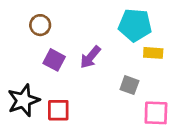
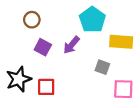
cyan pentagon: (135, 25) -> (92, 20), moved, turned 30
yellow rectangle: (153, 53) -> (121, 42), size x1.5

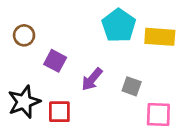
brown circle: (32, 20) -> (24, 35), moved
yellow rectangle: (121, 42) -> (160, 37), moved
purple arrow: (71, 45) -> (92, 79), moved

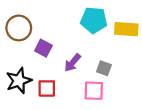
cyan pentagon: (119, 25) -> (94, 20), turned -30
brown circle: (24, 35) -> (19, 28), size x1.5
pink square: (158, 115) -> (94, 91), moved

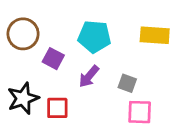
cyan pentagon: (94, 20) -> (94, 37), moved
pink square: (94, 91) -> (140, 112), moved

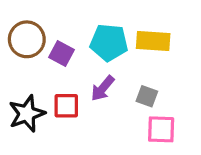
yellow rectangle: (155, 35) -> (153, 41), moved
purple square: (53, 59) -> (62, 54), moved
red square: (57, 108) -> (66, 106), moved

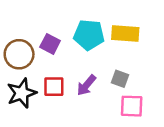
brown circle: (27, 39) -> (19, 54), moved
purple arrow: (103, 88) -> (86, 85), moved

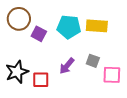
brown circle: (19, 54) -> (19, 19), moved
red square: (54, 87) -> (41, 80), moved
pink square: (132, 106) -> (112, 75), moved

